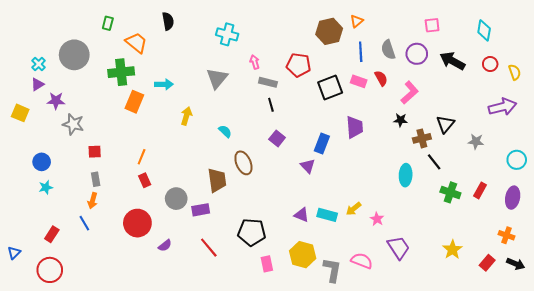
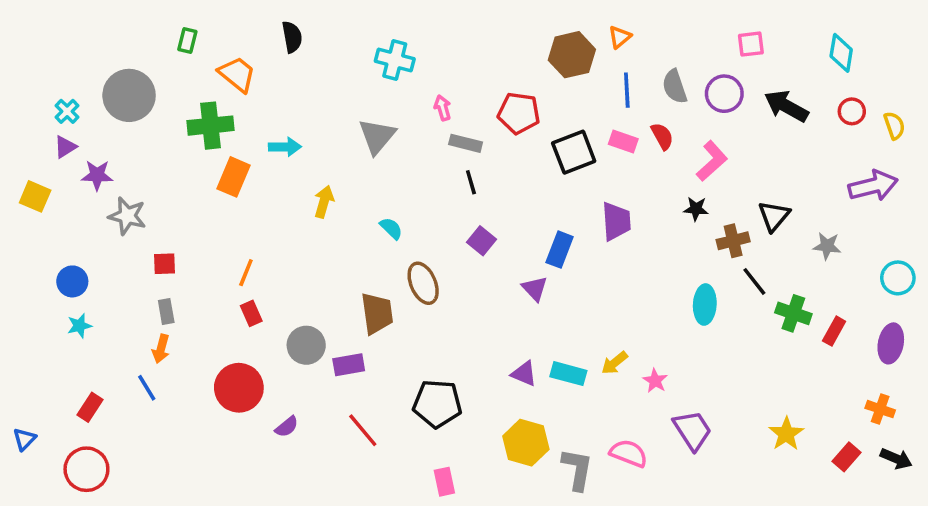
green cross: (450, 192) -> (793, 313), moved
pink rectangle: (267, 264) -> (444, 482), moved

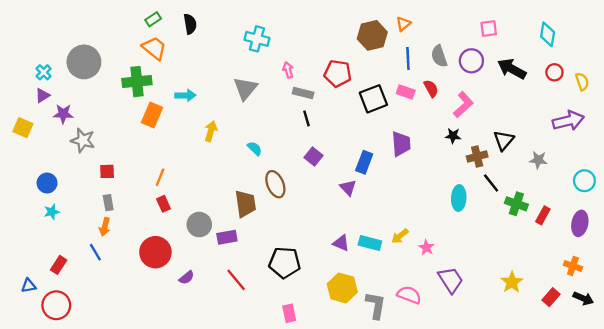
green rectangle: (187, 41) -> (153, 19), moved, turned 42
blue triangle: (24, 439) -> (29, 286), moved, turned 35

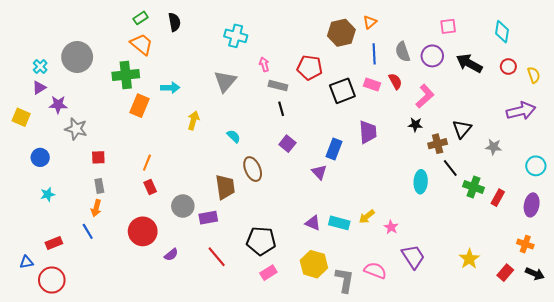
blue circle: (47, 183) -> (40, 157), moved
red rectangle: (59, 265) -> (54, 243), turned 35
pink rectangle: (289, 313) -> (268, 273), moved, turned 70

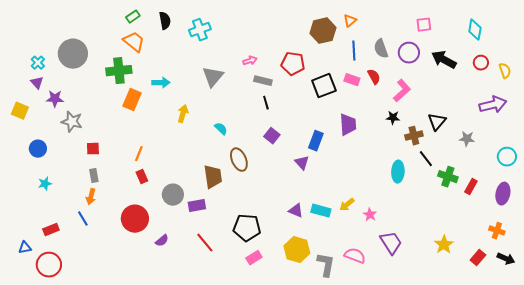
cyan cross: (236, 36) -> (200, 30), moved, turned -35
pink arrow: (264, 64) -> (250, 61), turned 88
purple triangle: (39, 88) -> (37, 83), turned -40

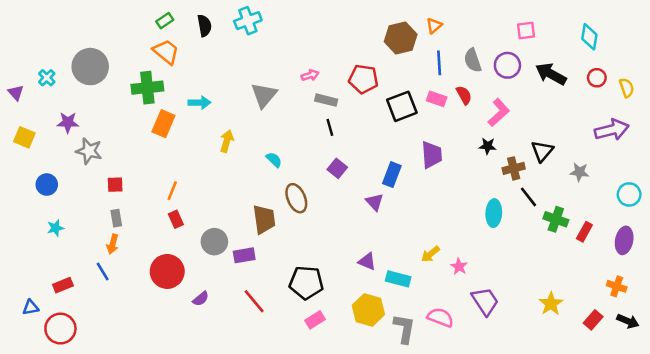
cyan cross: (200, 30) -> (248, 21), moved
purple triangle: (37, 83) -> (16, 93), moved
cyan rectangle: (321, 211) -> (398, 279), moved

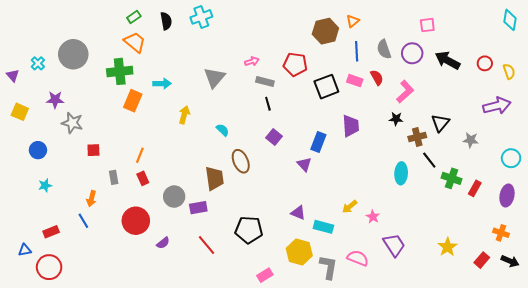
cyan diamond: (589, 37) -> (510, 20), moved
gray rectangle: (116, 218) -> (114, 177), moved
pink rectangle: (315, 320) -> (265, 275), moved

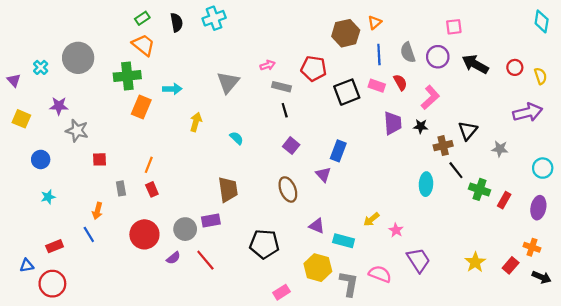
purple trapezoid: (351, 126) -> (393, 123), moved
brown ellipse: (241, 161) -> (288, 189), moved
gray circle: (174, 197) -> (185, 229), moved
red line: (206, 245) -> (205, 260), moved
red rectangle: (482, 260) -> (511, 265), moved

